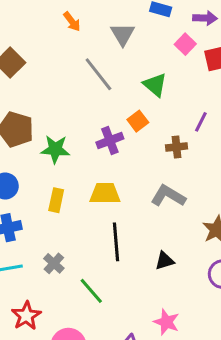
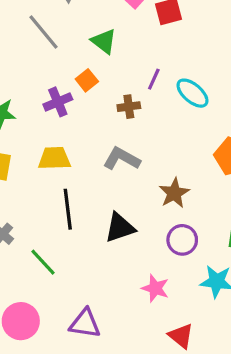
black triangle: (165, 261) -> (120, 228), size x1.5
pink star: (166, 322) -> (155, 288), moved

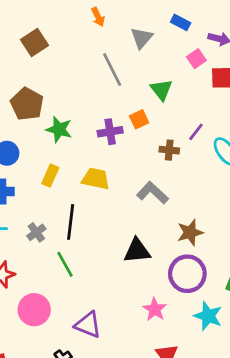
black line: (68, 209) -> (71, 222), moved
purple circle: (182, 240) -> (187, 274), size x1.4

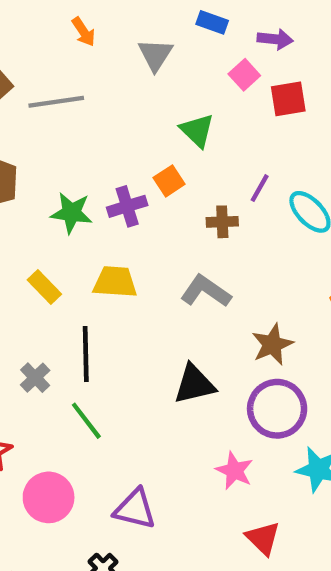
gray line: (112, 70) -> (56, 102), moved, turned -64
green star: (59, 129) -> (71, 213), moved
yellow rectangle: (50, 176) -> (44, 287), turned -60

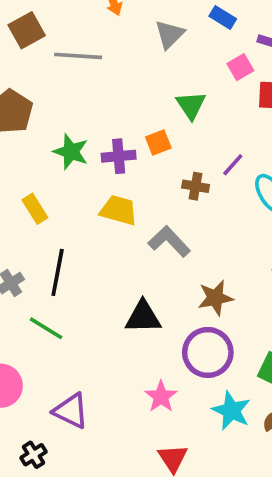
yellow trapezoid: (115, 282) -> (119, 210), moved
green line: (86, 421) -> (46, 328), turned -33

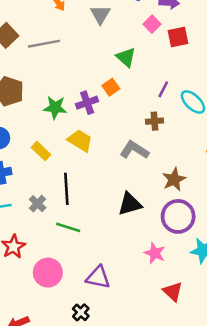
brown cross: (196, 186) -> (155, 121), moved
yellow trapezoid: (119, 210) -> (80, 141), moved, turned 30

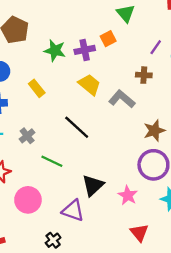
yellow trapezoid: (80, 141) -> (89, 85), moved
black line: (66, 189) -> (77, 127), moved, turned -52
black triangle: (130, 204) -> (93, 185), moved, turned -35

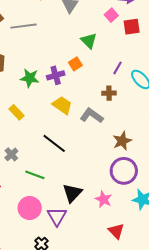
pink circle: (28, 200) -> (30, 208), moved
purple triangle: (73, 210) -> (57, 216), turned 45

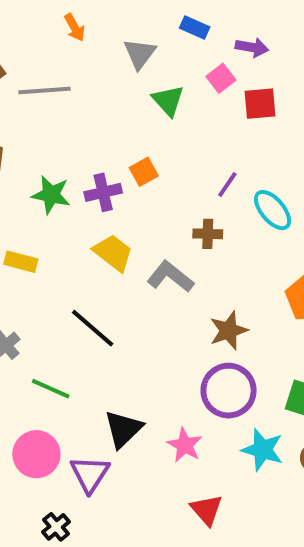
green triangle: (89, 41) -> (168, 101), moved
yellow rectangle: (16, 112) -> (21, 262), turned -35

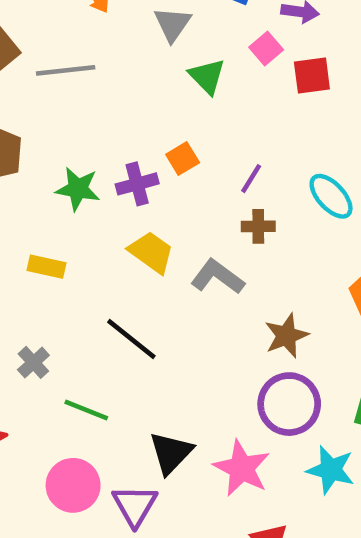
purple line: (227, 185) -> (251, 179), moved
pink star: (185, 445) -> (242, 468), size x1.4

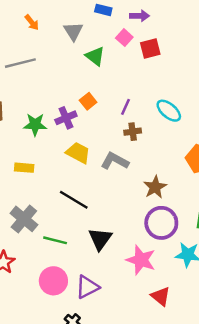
gray cross: (33, 362) -> (24, 219), size x1.6
black triangle: (171, 453) -> (100, 239), moved
purple triangle: (135, 505) -> (87, 287), turned 40

